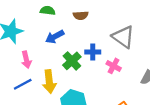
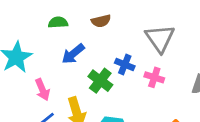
gray triangle: (123, 37) -> (160, 38), turned 30
blue cross: (93, 52) -> (125, 65), turned 32

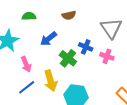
green semicircle: (58, 22) -> (29, 16), moved

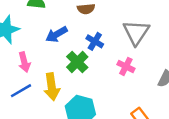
blue cross: (86, 47) -> (95, 41), moved

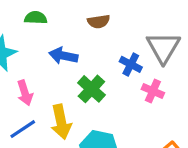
blue arrow: (57, 34) -> (63, 56), turned 45
blue cross: (95, 41) -> (131, 64), moved

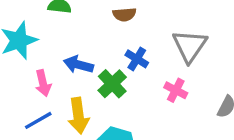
blue arrow: (63, 56) -> (78, 65), moved
blue cross: (131, 64) -> (137, 59), moved

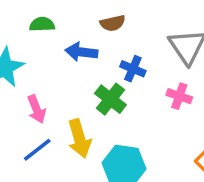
blue arrow: (78, 65) -> (81, 52), moved

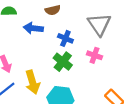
green cross: (110, 99) -> (63, 62), moved

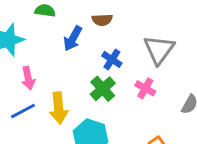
blue arrow: (33, 28) -> (73, 38), turned -78

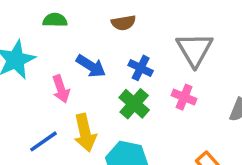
blue arrow: (73, 38) -> (91, 66), moved, turned -80
pink arrow: (28, 78) -> (61, 89), moved

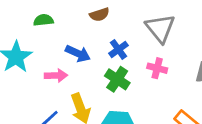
blue cross: (141, 68) -> (118, 49), turned 36
pink arrow: (61, 89) -> (56, 75), turned -65

